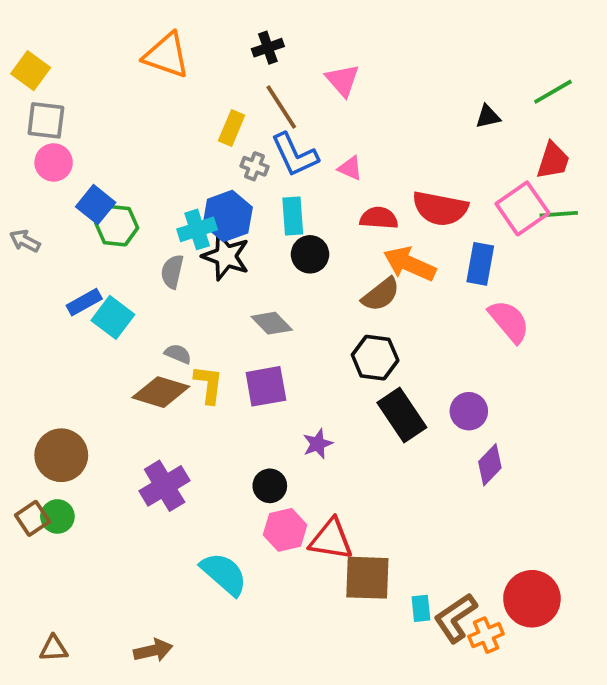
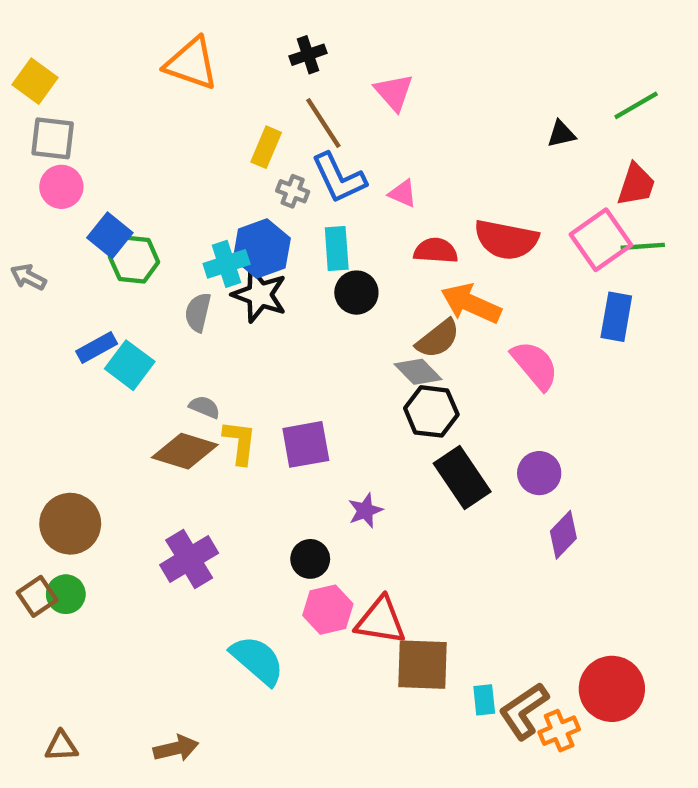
blue rectangle: (480, 264) -> (616, 317), moved
pink semicircle: (509, 321) -> (535, 365), moved
gray diamond: (272, 323) -> (418, 372), moved

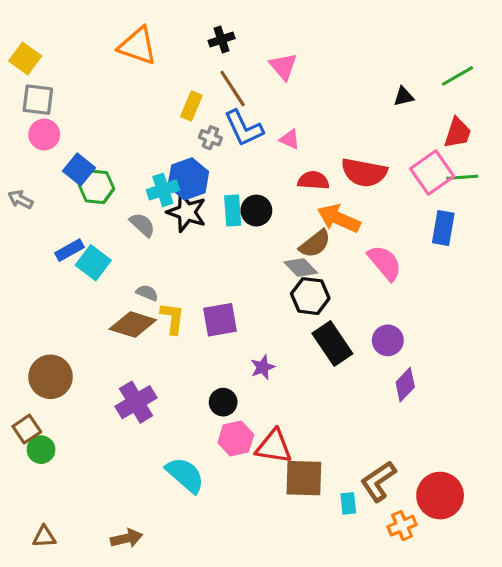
cyan rectangle: (337, 248) -> (233, 211), moved
gray semicircle: (198, 312) -> (142, 225), turned 120
green circle: (66, 594) -> (41, 450), moved
brown L-shape: (524, 711) -> (378, 481), moved

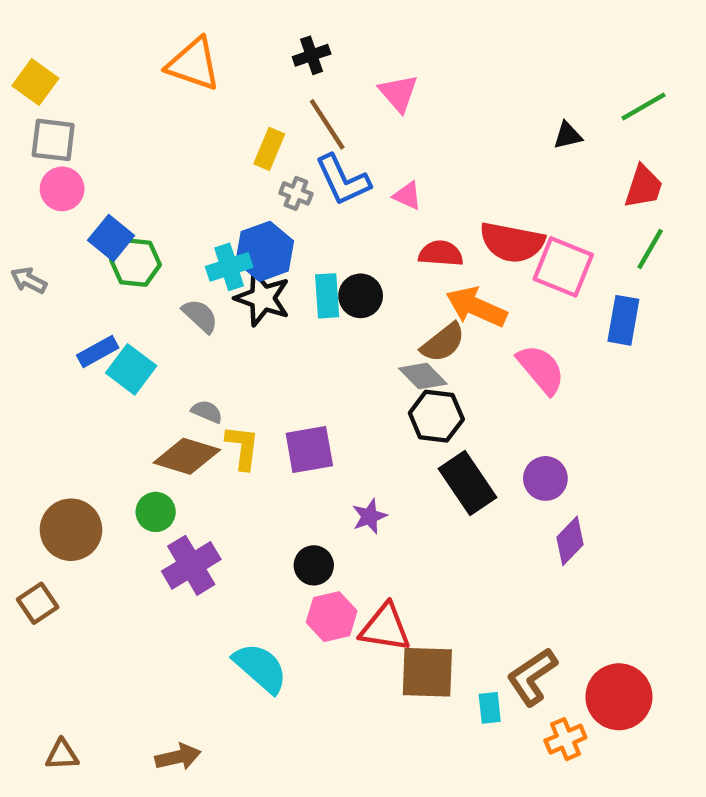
pink square: (432, 173) -> (563, 267), moved, turned -33
green line: (462, 177) -> (650, 249), turned -56
green circle: (41, 450) -> (156, 512), moved

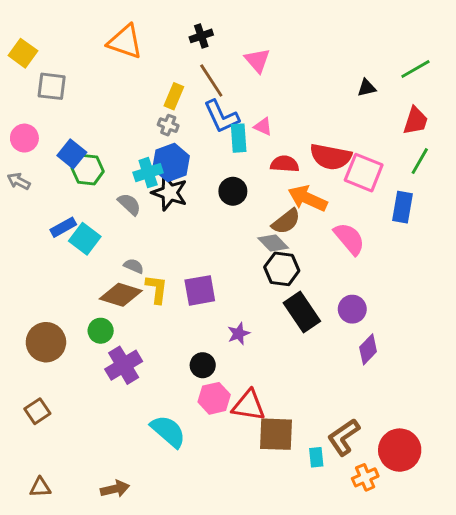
gray square: (53, 140) -> (52, 86), moved
pink circle: (62, 189) -> (24, 138), moved
gray cross: (296, 193) -> (168, 125), moved
cyan rectangle: (327, 296) -> (239, 138), moved
brown square: (38, 603) -> (37, 411), moved

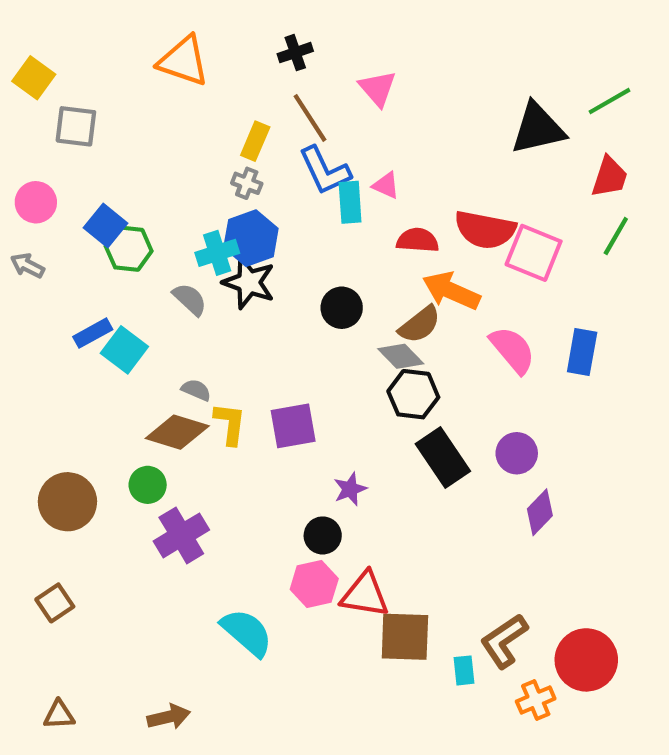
black triangle: (367, 88) -> (538, 128), size x2.0
black circle: (233, 191) -> (342, 308), moved
blue rectangle: (403, 207) -> (582, 352), moved
black circle: (203, 365) -> (323, 535), moved

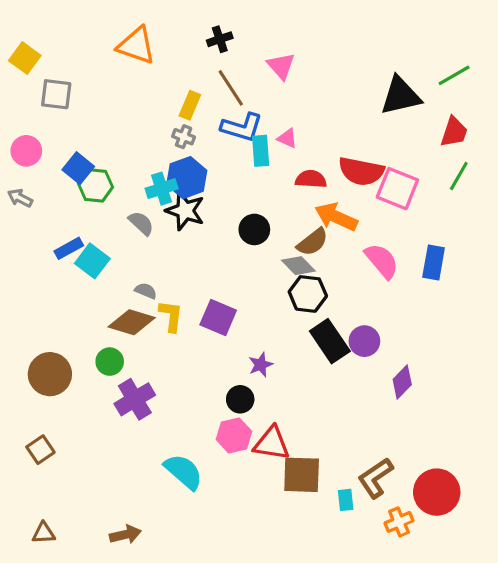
blue L-shape: (325, 171) -> (242, 127), turned -48
purple square: (293, 426) -> (218, 318), turned 33
purple circle: (517, 453) -> (364, 341), moved

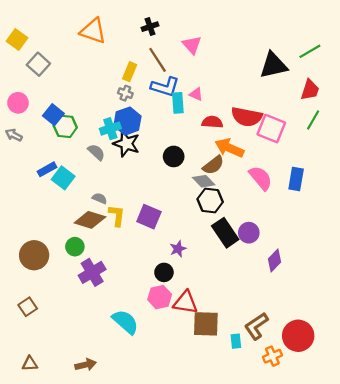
gray square: (56, 94) -> (38, 64), turned 35

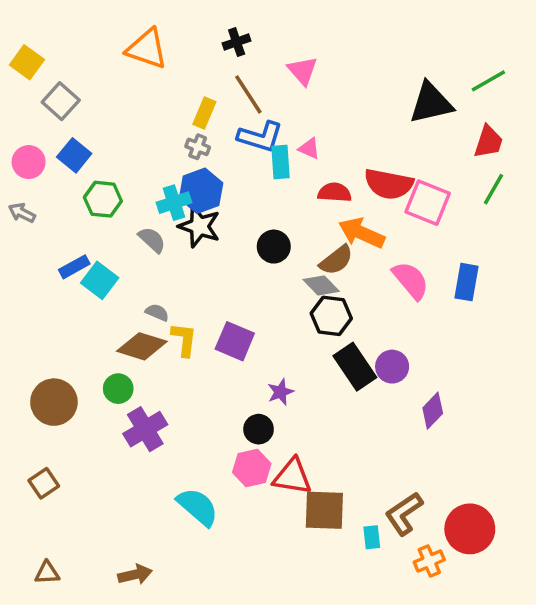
blue square: (53, 115) -> (74, 155), moved

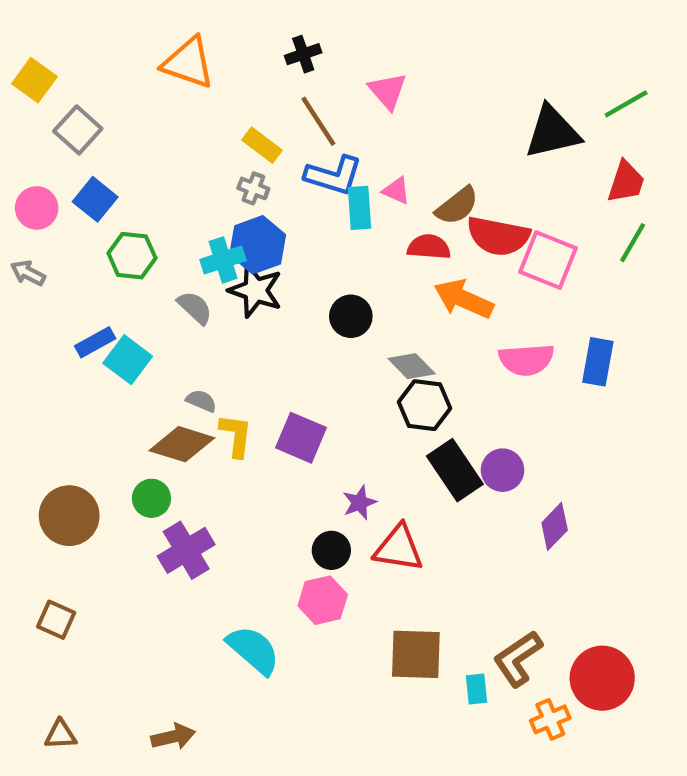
yellow rectangle: (204, 113) -> (262, 145), turned -76
brown semicircle: (336, 260) -> (457, 206), moved
pink semicircle: (411, 280) -> (526, 360), turned 126
red triangle: (292, 476) -> (399, 548), moved
brown square: (44, 483) -> (56, 620), turned -32

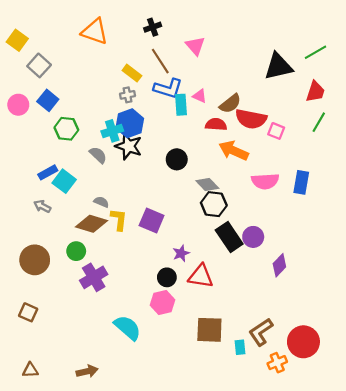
gray cross: (253, 188) -> (128, 95), turned -32
pink square: (548, 260) -> (276, 131), size x0.6
gray arrow: (28, 273) -> (42, 206), moved

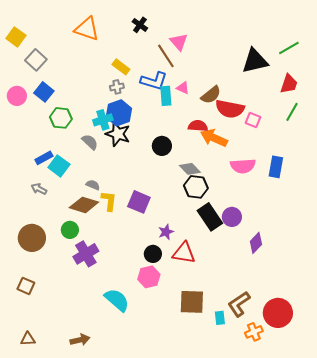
black cross: (153, 27) -> (140, 25), turned -35
brown line: (160, 61) -> (166, 56), moved
red semicircle: (216, 124) -> (198, 126), moved

